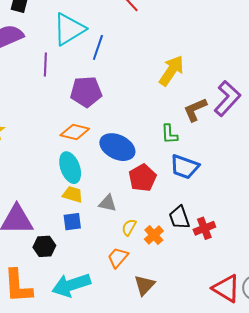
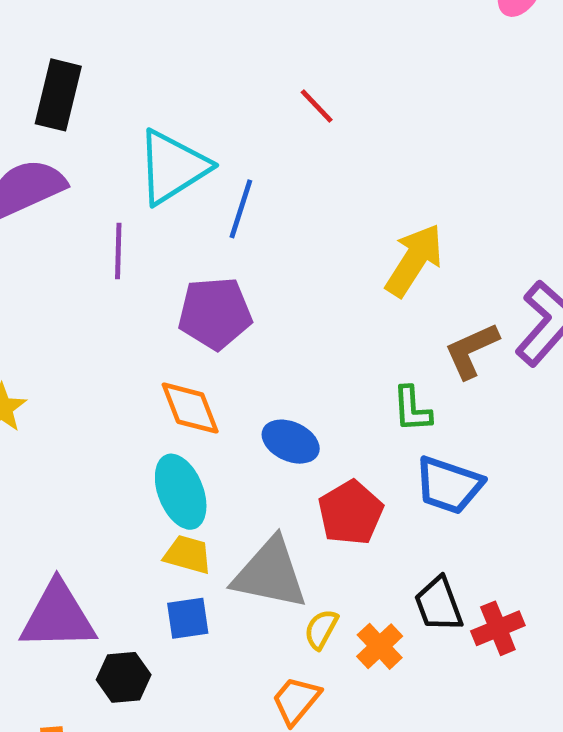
orange diamond: (75, 132) -> (190, 408), turned 56
blue ellipse: (117, 147) -> (291, 442), size x0.7
gray triangle: (108, 203) -> (270, 574), size x1.8

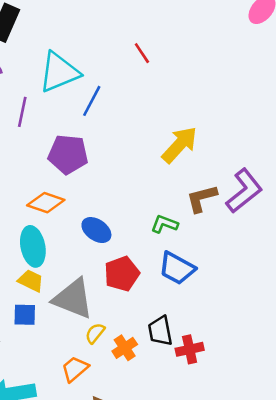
orange diamond: (190, 408) -> (46, 203), turned -60
green L-shape: (412, 409) -> (164, 224), turned 104

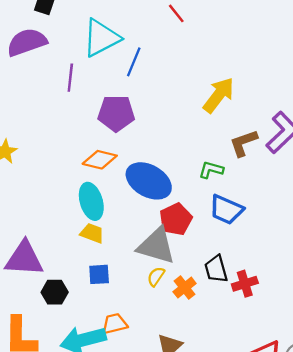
blue ellipse: (96, 230) -> (149, 181), size x1.6
gray triangle: (73, 299) -> (156, 246), moved
blue square: (25, 315) -> (99, 274), moved
orange trapezoid: (75, 369) -> (115, 324), moved, turned 32

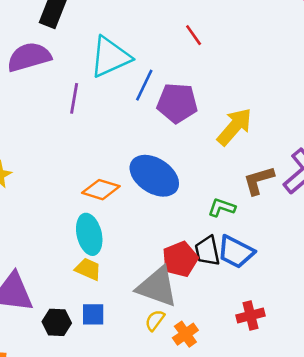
purple pentagon: (116, 113) -> (177, 103), moved
blue ellipse: (149, 181) -> (154, 176), moved
black trapezoid: (216, 269) -> (207, 251), moved
red cross: (245, 284) -> (251, 316), moved
black hexagon: (55, 292) -> (57, 322), moved

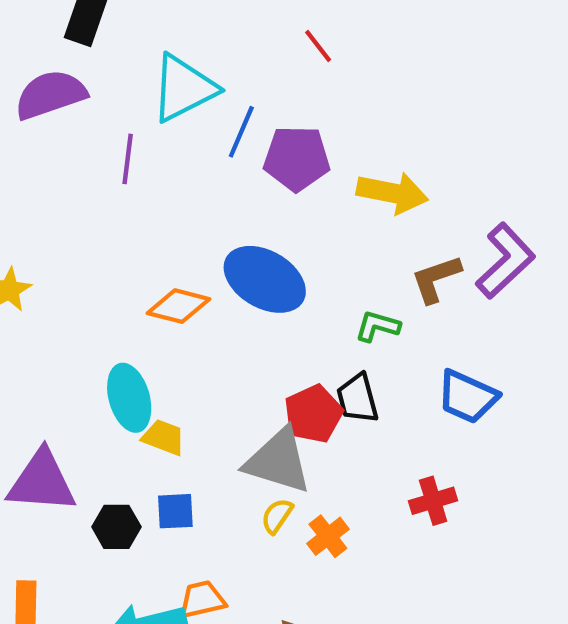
yellow arrow: (235, 127) -> (392, 193), turned 63
cyan ellipse: (89, 234) -> (129, 398), moved
blue trapezoid: (236, 252) -> (467, 397), moved

